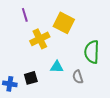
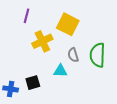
purple line: (25, 15) -> (26, 16), turned 32
gray semicircle: (78, 77) -> (73, 55), moved

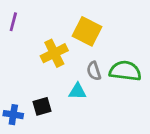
purple line: (26, 16) -> (13, 22), moved
green semicircle: (97, 55) -> (125, 71), turned 95

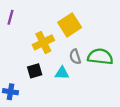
yellow square: (87, 31) -> (70, 25), turned 30
black square: (42, 106) -> (35, 71), moved

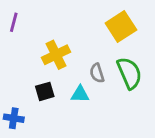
yellow square: (70, 25) -> (121, 27), moved
green semicircle: (100, 57) -> (129, 73), turned 60

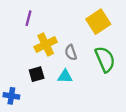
purple line: (14, 22) -> (29, 18), moved
gray semicircle: (97, 73) -> (71, 52), moved

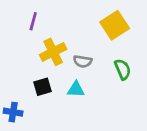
gray semicircle: (71, 52) -> (83, 61), turned -63
green semicircle: (105, 59) -> (123, 69), size x0.7

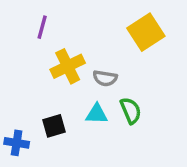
green semicircle: (123, 69) -> (131, 111), moved
black square: (43, 87) -> (54, 126), moved

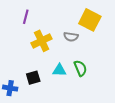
yellow square: (146, 32) -> (90, 20), turned -30
gray semicircle: (105, 78) -> (71, 37), moved

